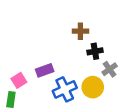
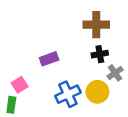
brown cross: (80, 31) -> (96, 25), moved, size x1.5
purple rectangle: (45, 70) -> (49, 59), moved

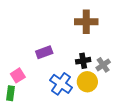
black cross: (100, 54) -> (83, 61), moved
blue cross: (68, 94) -> (61, 84), turned -30

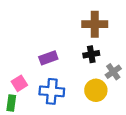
black cross: (83, 61) -> (91, 54), moved
blue cross: (61, 84) -> (52, 91), moved, turned -30

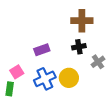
yellow circle: (96, 90) -> (69, 78), moved
blue cross: (52, 91) -> (45, 79), turned -30

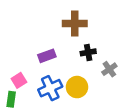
brown cross: (82, 21) -> (75, 23), moved

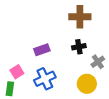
brown cross: (75, 23) -> (80, 17), moved
yellow circle: (77, 87) -> (87, 84), moved

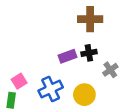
purple rectangle: (42, 50) -> (68, 56), moved
yellow circle: (87, 84) -> (84, 95), moved

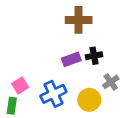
brown cross: (90, 19) -> (79, 20), moved
gray cross: (110, 70) -> (111, 82), moved

